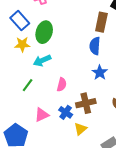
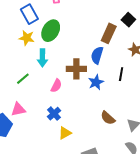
cyan arrow: (42, 60) -> (42, 58), turned -78
brown cross: (86, 103) -> (76, 69), moved
pink triangle: (42, 115) -> (18, 109), moved

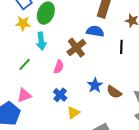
blue semicircle: (97, 55) -> (95, 31), turned 90
brown cross: (76, 69) -> (76, 48), turned -30
blue star: (96, 82) -> (95, 85), moved

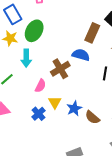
yellow triangle: (73, 113) -> (55, 102), moved, turned -32

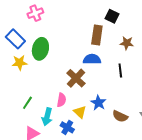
cyan arrow: (26, 58) -> (47, 117), moved, turned 30
blue star: (74, 108) -> (98, 103), moved

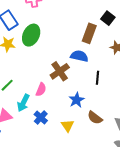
black line: (120, 71) -> (97, 78), moved
yellow triangle: (80, 112) -> (68, 126), moved

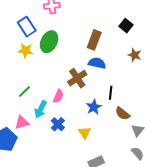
brown rectangle: (89, 33) -> (94, 40), moved
black line: (97, 78) -> (111, 93), moved
brown semicircle: (95, 118) -> (123, 113), moved

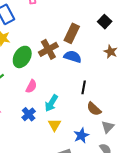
green ellipse: (49, 42) -> (22, 57), moved
brown cross: (77, 78) -> (48, 49), moved
blue star: (94, 107) -> (81, 135), moved
cyan arrow: (41, 109) -> (51, 103), moved

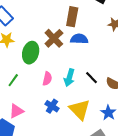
black line: (84, 87) -> (92, 78), moved, turned -40
cyan arrow: (51, 103) -> (69, 78), moved
yellow triangle: (54, 125) -> (80, 110), size x1.6

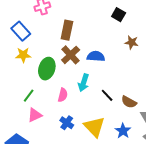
brown rectangle: (72, 17) -> (67, 30), moved
cyan arrow: (69, 78) -> (84, 83), moved
pink triangle: (16, 111) -> (35, 115), moved

